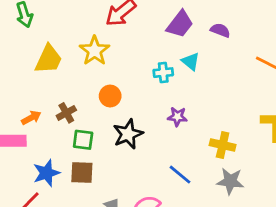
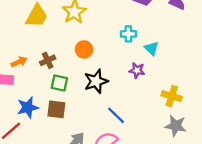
cyan triangle: (191, 61) -> (151, 48), moved
blue line: (180, 175) -> (116, 115), moved

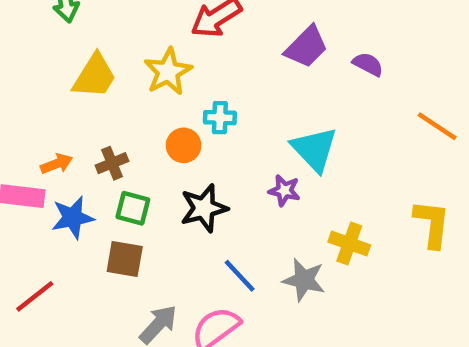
cyan cross: (128, 34) -> (220, 118), moved
cyan triangle: (151, 48) -> (314, 149), size x1.6
blue star: (28, 108) -> (73, 218), moved
gray star: (176, 126) -> (304, 280), moved

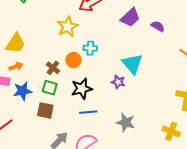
yellow trapezoid: (95, 76) -> (15, 43), moved
brown cross: (112, 163) -> (53, 68), moved, turned -32
yellow cross: (349, 243) -> (171, 131), moved
blue line: (240, 276) -> (88, 112), moved, turned -54

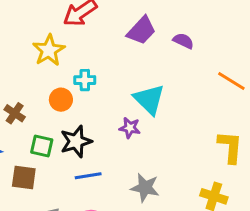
brown cross: (53, 68) -> (15, 113), moved
green square: (50, 88) -> (42, 146), moved

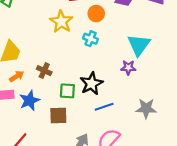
cyan cross: (85, 80) -> (91, 39), turned 32
cyan triangle: (149, 99) -> (139, 45), turned 30
orange circle: (61, 100) -> (96, 14), moved

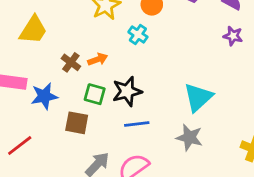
cyan triangle: (139, 45) -> (198, 97), moved
purple star: (128, 67) -> (233, 36), moved
orange arrow: (17, 76) -> (98, 59), moved

